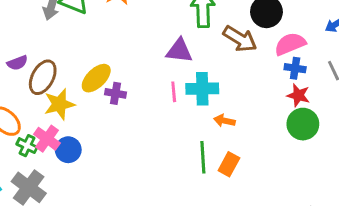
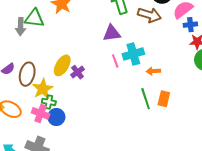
purple cross: (115, 93) -> (77, 72), turned -32
green cross: (27, 146) -> (49, 102), moved

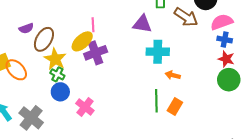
pink line: (115, 61) -> (93, 25), moved
purple cross: (77, 72) -> (96, 53), size x1.5
yellow star: (43, 89) -> (55, 59), turned -30
pink cross: (41, 113) -> (85, 107), moved

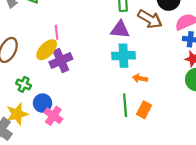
purple triangle: (142, 24) -> (120, 30), moved
yellow star: (55, 59) -> (17, 114), moved, turned 30
blue circle: (60, 92) -> (43, 103), moved

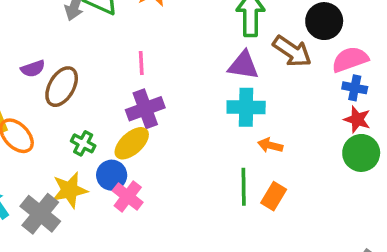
yellow ellipse: (47, 50) -> (132, 143), moved

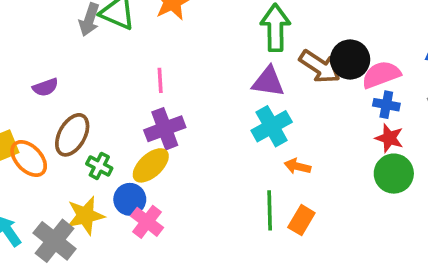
black circle: (324, 21) -> (350, 59), moved
brown ellipse: (62, 87) -> (72, 135), moved
cyan cross: (246, 107) -> (272, 126), turned -30

